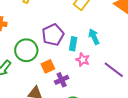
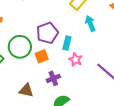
cyan arrow: (94, 37) -> (90, 23), moved
orange square: (48, 66) -> (42, 56), moved

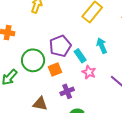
cyan arrow: (90, 23) -> (102, 46), moved
cyan rectangle: (67, 43) -> (80, 56), turned -48

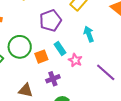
purple pentagon: (60, 46) -> (50, 21), moved
cyan rectangle: (80, 56) -> (60, 48), moved

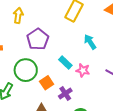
purple pentagon: (50, 21) -> (38, 39), moved
orange square: (41, 57) -> (47, 83), moved

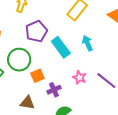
cyan rectangle: (65, 63) -> (61, 47), moved, size x1.5
pink star: (83, 70) -> (80, 78), moved

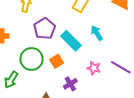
orange square: (37, 76) -> (57, 61), moved

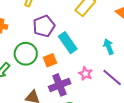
cyan arrow: (97, 33) -> (109, 47), moved
purple cross: (70, 84) -> (60, 85), size x1.5

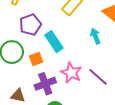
cyan arrow: (109, 47) -> (95, 36), moved
pink star: (85, 74) -> (71, 73), size x1.5

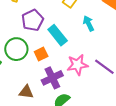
cyan arrow: (95, 36) -> (89, 23), moved
pink star: (71, 73) -> (77, 65), turned -30

